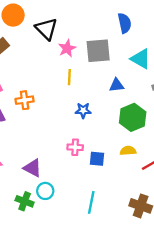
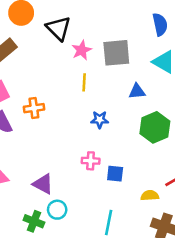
blue semicircle: (125, 23) -> (160, 24), moved
yellow semicircle: (128, 151) -> (150, 196), moved

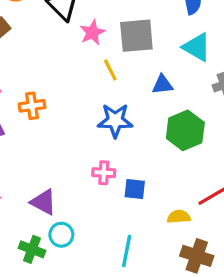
yellow line: (84, 82) -> (110, 70), moved, turned -30
blue star: (100, 120) -> (115, 121), size x1.5

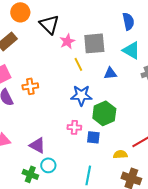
green hexagon: (185, 130) -> (104, 113), moved

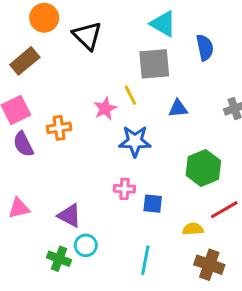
blue semicircle: (128, 21) -> (205, 48), moved
pink star: (67, 41) -> (105, 109), moved
cyan triangle: (131, 50) -> (163, 24), moved
green hexagon: (104, 113) -> (203, 168), moved

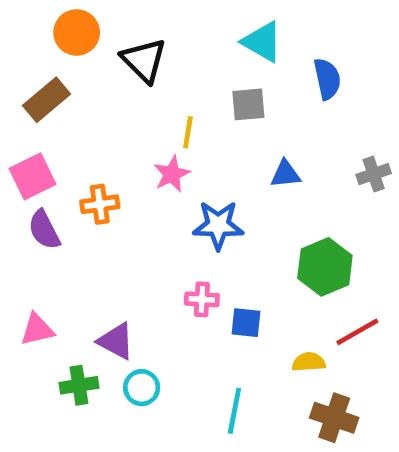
gray square: (154, 64) -> (248, 104), size x0.7
yellow line: (130, 95) -> (188, 132), moved, turned 36
green cross: (59, 259) -> (79, 385), moved, turned -30

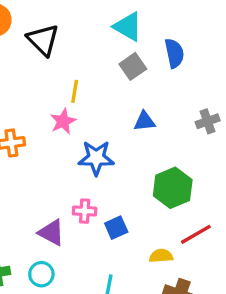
gray square: (248, 104) -> (133, 66), moved, turned -30
blue square: (246, 323) -> (116, 228), turned -30
purple triangle: (116, 341) -> (51, 233), moved

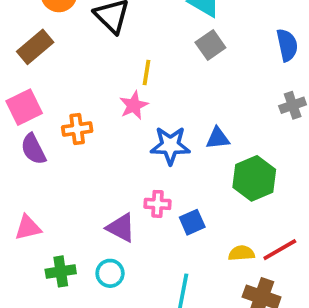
blue semicircle: (174, 53) -> (287, 45), moved
blue triangle: (144, 121) -> (218, 138), moved
red line: (196, 234) -> (280, 250), moved

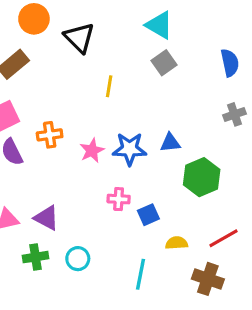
pink star: (134, 105) -> (92, 150), moved
purple triangle: (121, 228) -> (46, 218), moved
yellow semicircle: (241, 253) -> (177, 243), moved

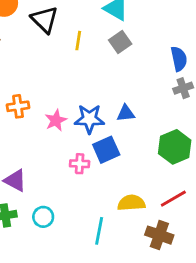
blue semicircle: (230, 63) -> (179, 59), moved
yellow line: (109, 86) -> (78, 41), moved
green hexagon: (202, 177) -> (175, 147), moved
blue square: (148, 215) -> (106, 150), moved, size x1.4
yellow semicircle: (177, 243) -> (131, 203), size x1.4

